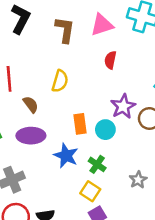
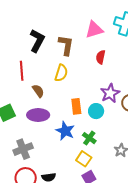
black L-shape: (21, 19) -> (37, 41), moved
brown L-shape: (65, 30) -> (66, 45), moved

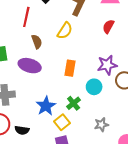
cyan circle: (96, 111) -> (94, 87), moved
blue star: (65, 131) -> (46, 106), moved

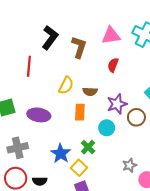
yellow semicircle: (65, 31) -> (66, 85), moved
brown semicircle: (37, 42) -> (90, 92), moved, turned 120
gray star: (101, 125) -> (129, 165), moved

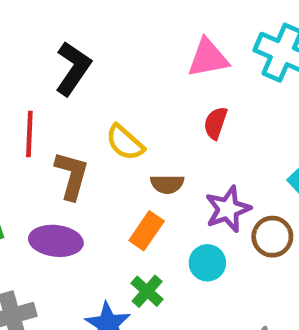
brown L-shape: (79, 47) -> (72, 176), moved
yellow semicircle: (66, 85) -> (125, 142), moved, turned 108
orange rectangle: (80, 112) -> (147, 231), turned 35
green cross: (88, 147) -> (147, 291), moved

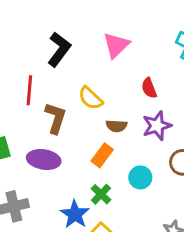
pink triangle: (208, 58) -> (116, 45), moved, turned -36
red semicircle: (215, 123) -> (149, 88), turned -42
purple star: (228, 209) -> (157, 126), moved

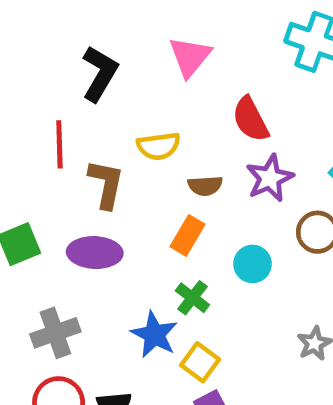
red semicircle: (149, 88) -> (251, 119), size x1.4
yellow semicircle: (90, 98) -> (159, 146), turned -45

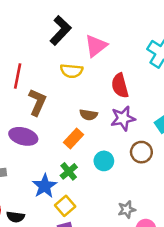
black L-shape: (100, 74) -> (61, 30), moved
yellow semicircle: (159, 146) -> (72, 71), moved

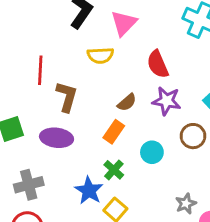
brown semicircle: (89, 115) -> (127, 102), turned -42
purple star: (123, 118) -> (167, 101), turned 30

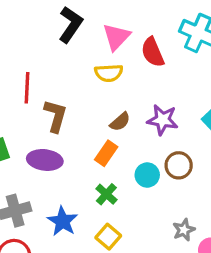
yellow semicircle: (100, 55) -> (109, 73), moved
red semicircle: (158, 64) -> (153, 52), moved
brown circle: (193, 136) -> (179, 165), moved
blue star: (89, 191) -> (63, 221), moved

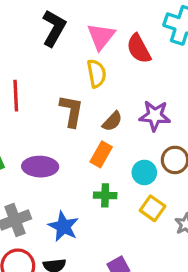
yellow semicircle: (109, 73) -> (97, 73), turned -92
brown L-shape: (55, 116) -> (71, 111), moved
green cross: (106, 194) -> (105, 195), turned -35
yellow square: (108, 237) -> (153, 208), moved

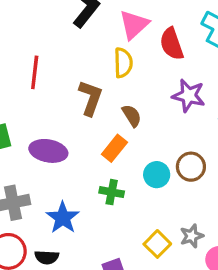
purple star: (155, 116) -> (189, 96), moved
brown semicircle: (112, 121) -> (132, 116), turned -85
yellow square: (153, 208) -> (157, 244), moved

